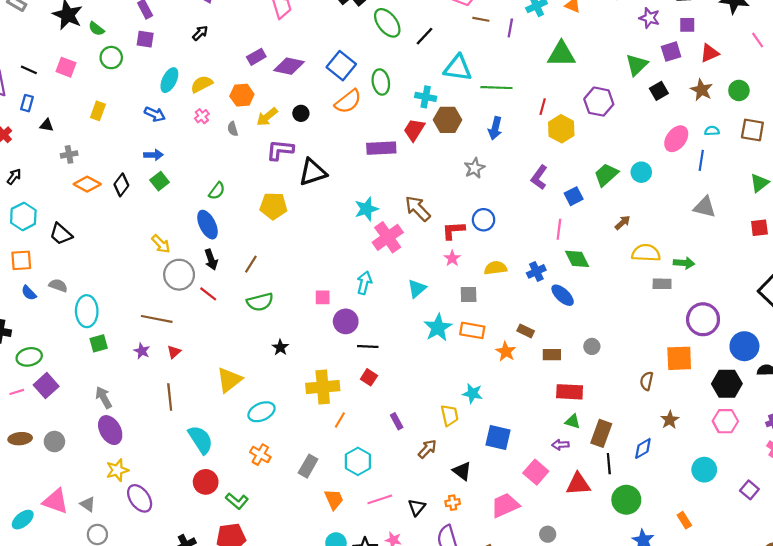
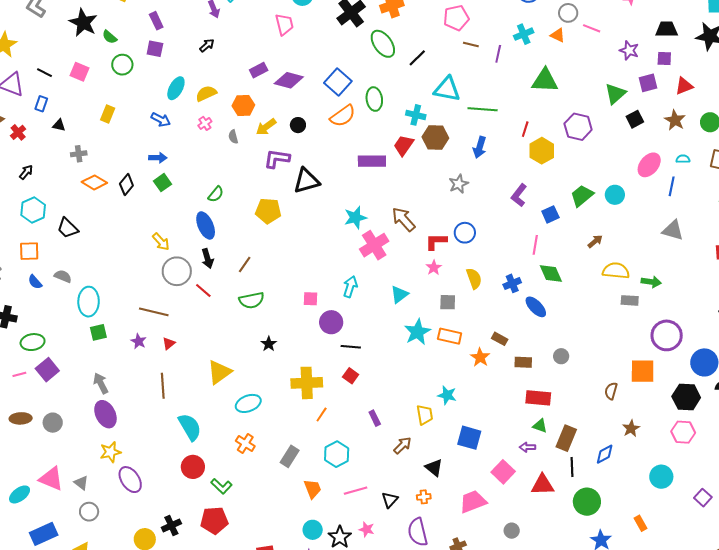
yellow semicircle: (496, 268) -> (474, 278), turned 75

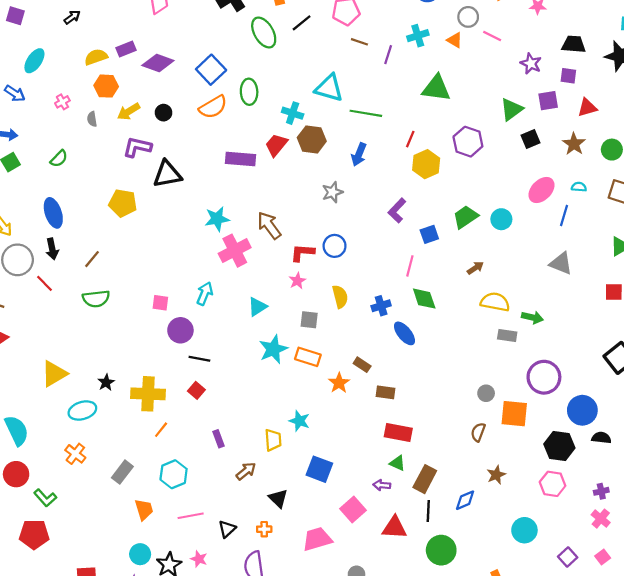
black line: (417, 58) -> (302, 23), moved
yellow semicircle: (206, 93) -> (96, 57), moved
green semicircle: (216, 194) -> (59, 159), moved
black star: (269, 344) -> (106, 382), moved
gray circle: (561, 356) -> (486, 393), moved

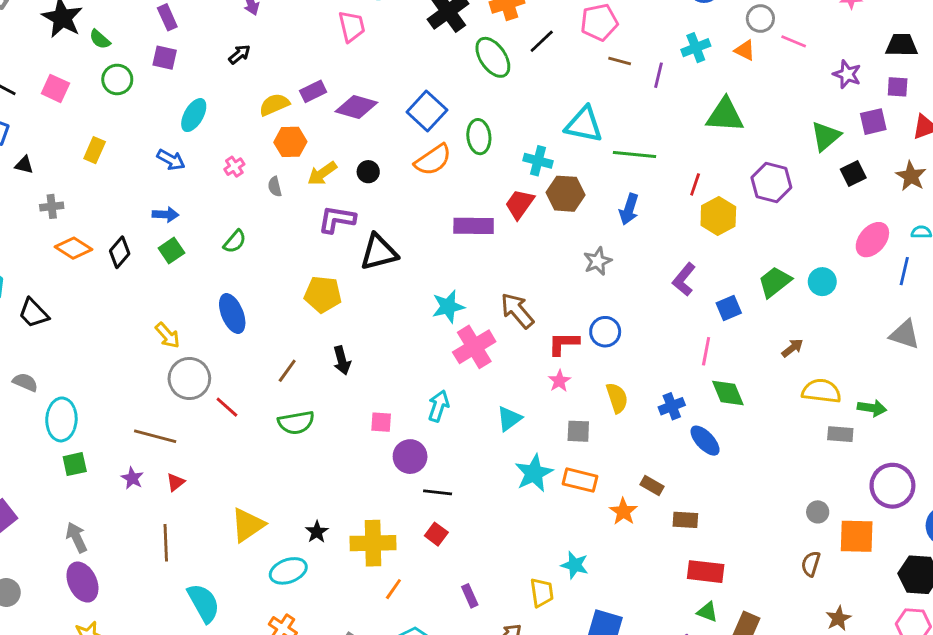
black arrow: (52, 249) -> (342, 360), moved

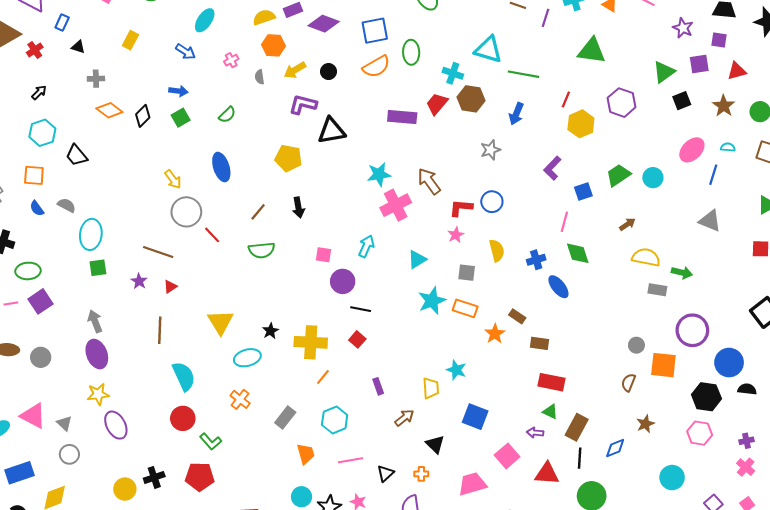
blue square: (427, 111) -> (375, 31), turned 32
yellow triangle: (248, 525) -> (220, 322), turned -32

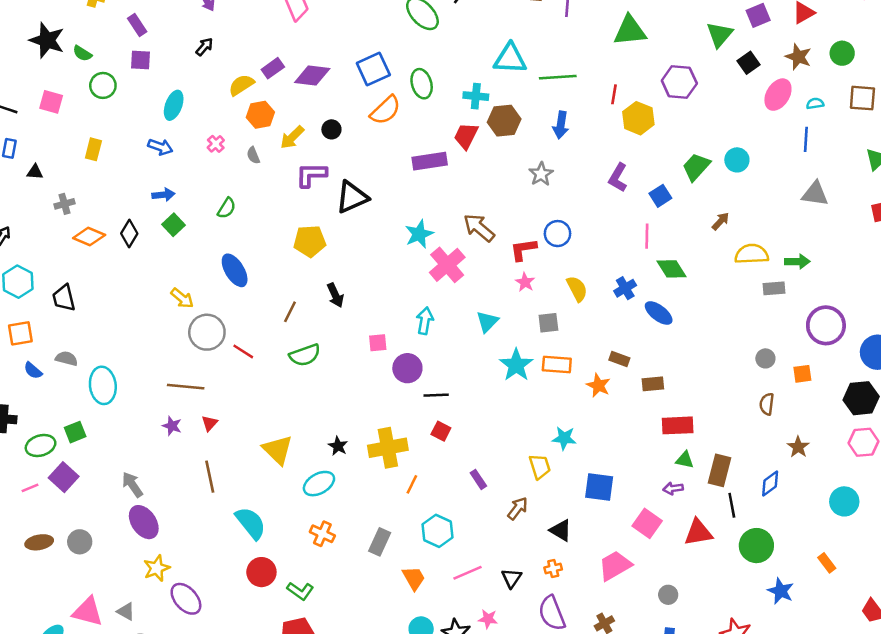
pink ellipse: (692, 150) -> (778, 95), moved
black trapezoid: (77, 155) -> (64, 298), turned 40
green square: (98, 268) -> (75, 432), moved
orange square: (663, 365) -> (802, 374), size x0.6

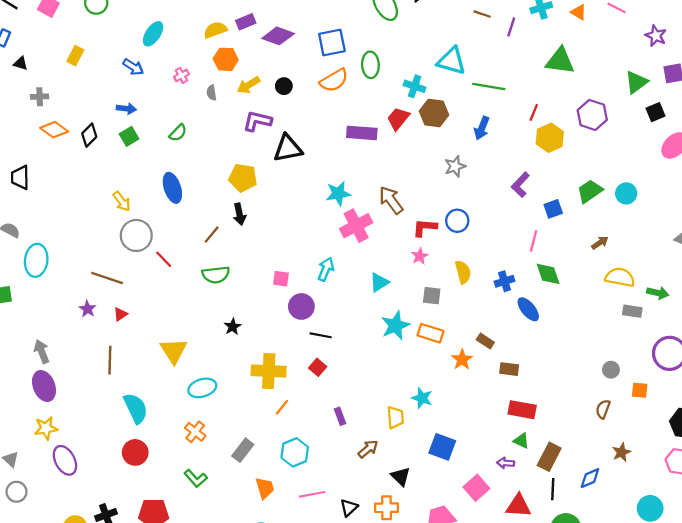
black arrow: (335, 295) -> (239, 214), moved
black star: (338, 446) -> (233, 327), moved
orange cross: (553, 568) -> (387, 508), size x1.5
green L-shape: (300, 591) -> (196, 478), moved

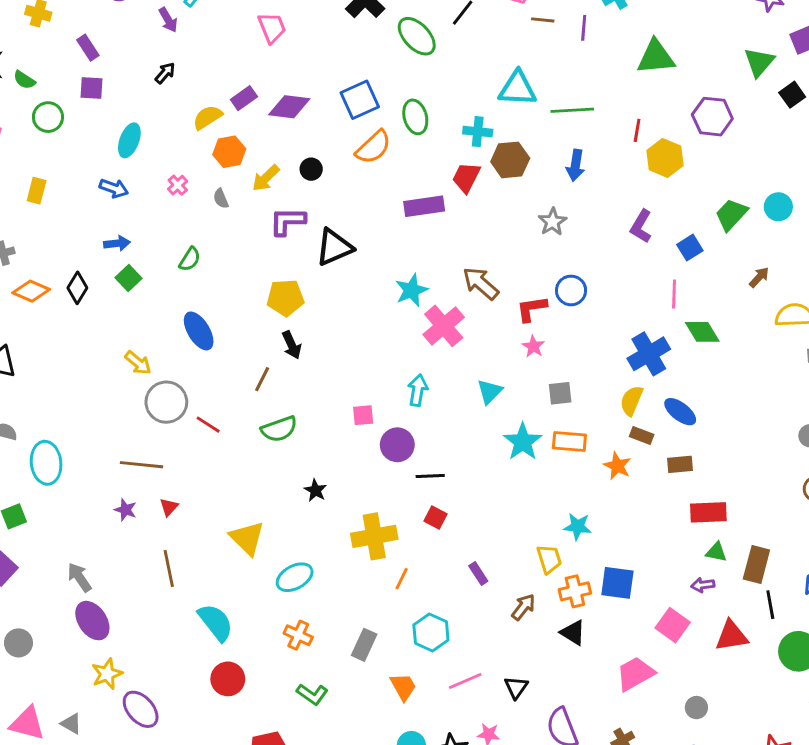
yellow semicircle: (463, 272) -> (632, 401), moved, turned -130
blue cross: (505, 281) -> (649, 354), size x1.6
blue ellipse: (528, 309) -> (680, 412), moved
orange cross: (387, 508) -> (575, 591), moved

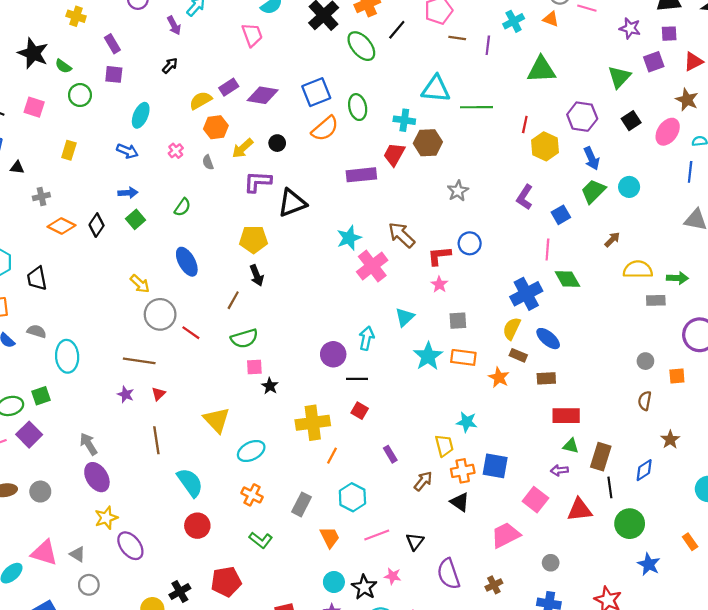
black square: (792, 95) -> (631, 121), moved
blue arrow: (575, 165) -> (592, 158), moved, turned -35
cyan arrow: (418, 390) -> (366, 338), moved
pink square: (363, 415) -> (254, 367), moved

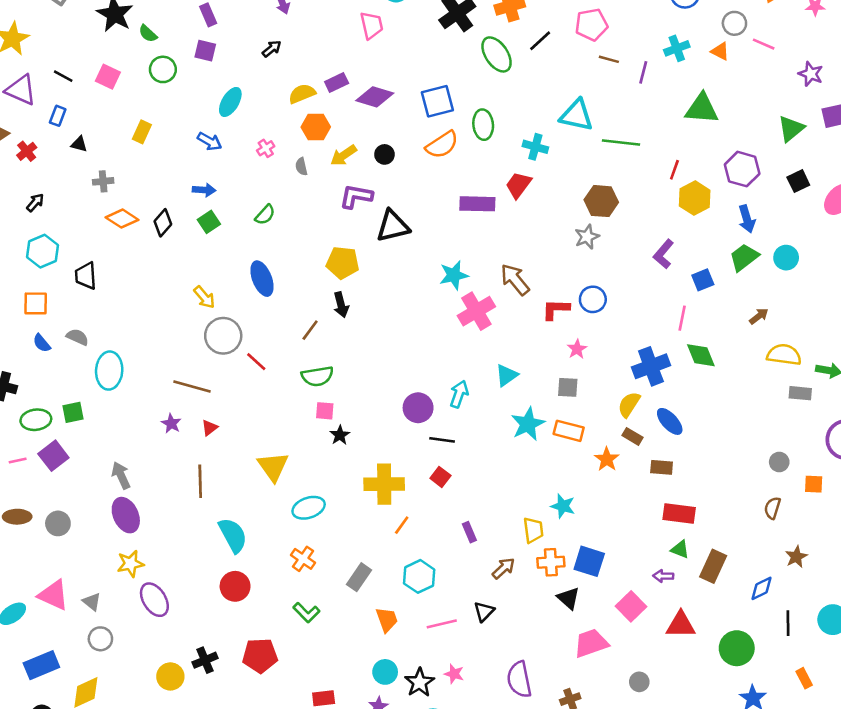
brown hexagon: (428, 143) -> (601, 201), moved
pink star: (439, 284) -> (577, 349), moved
black line: (610, 487) -> (788, 623), moved
black triangle: (460, 502) -> (568, 598), moved
black triangle: (415, 542) -> (484, 611), moved

